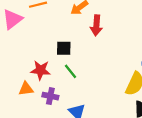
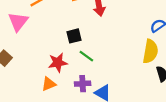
purple cross: (50, 96) -> (83, 84), moved

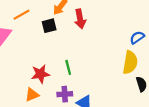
black square: (74, 36) -> (49, 26), moved
green line: (86, 56) -> (68, 67), turned 40

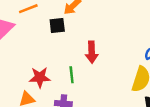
red arrow: (80, 19) -> (92, 52), moved

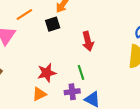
green line: (72, 75) -> (81, 72), moved

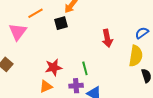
red arrow: (88, 41) -> (107, 38), moved

